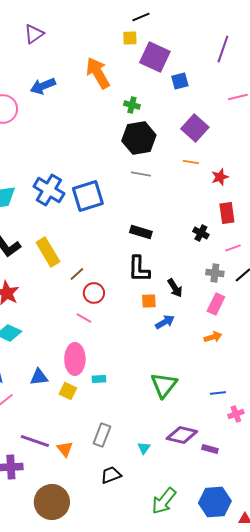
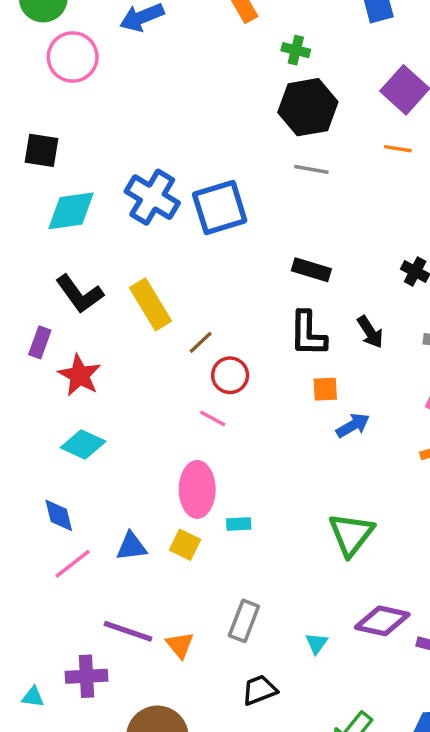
black arrow: (175, 288) -> (370, 332), moved
blue triangle: (39, 377) -> (131, 546), moved

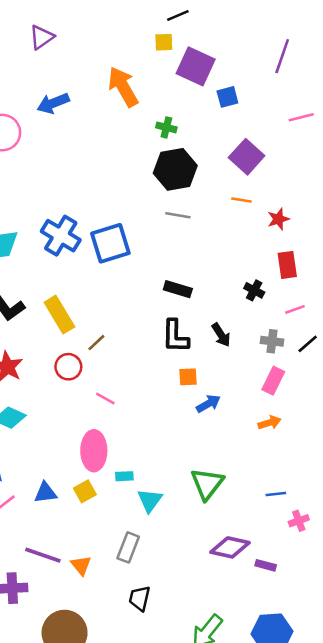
red circle: (230, 375) -> (68, 367), moved
yellow square: (185, 545) -> (85, 491), turned 35
cyan triangle: (317, 643) -> (150, 500), moved, size x1.5
black trapezoid: (259, 690) -> (140, 598), turned -56

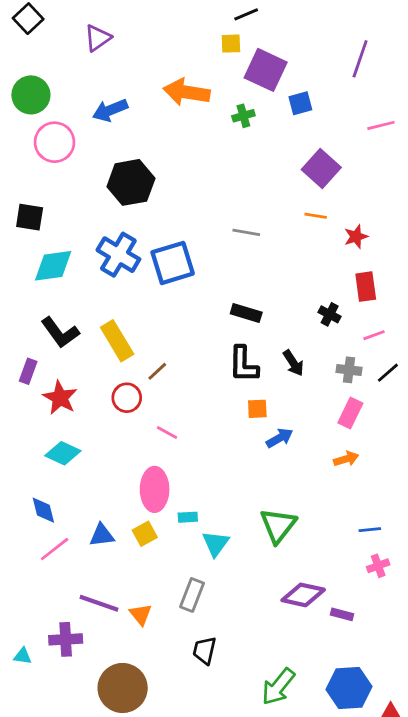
orange arrow: (123, 87) -> (186, 92), turned -51
green cross: (166, 127) -> (243, 116), moved, turned -30
black hexagon: (175, 169) -> (131, 182), moved
blue line: (276, 494) -> (370, 530), moved

